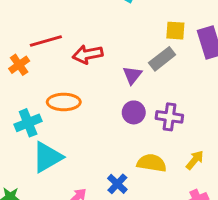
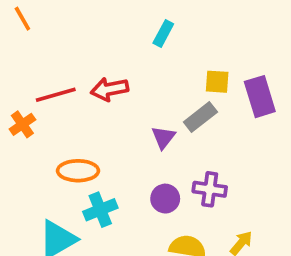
red arrow: (88, 54) -> (110, 89), moved
purple circle: (134, 112) -> (165, 199), moved
cyan cross: (28, 123) -> (100, 210), moved

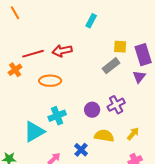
purple triangle: (163, 137) -> (139, 77), moved
orange ellipse: (78, 171) -> (50, 81), moved
purple cross: (210, 189) -> (116, 105), turned -36

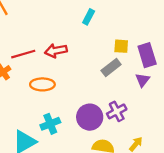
purple circle: (92, 110) -> (90, 117), size x1.5

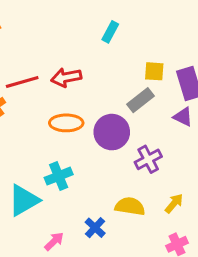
purple triangle: (143, 80) -> (183, 117), turned -42
orange ellipse: (42, 84) -> (66, 123), moved
purple circle: (90, 117) -> (112, 132), moved

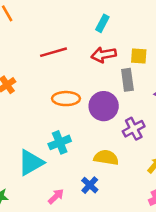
red arrow: (66, 77) -> (104, 55), moved
red line: (22, 82) -> (53, 52), moved
gray rectangle: (141, 100) -> (127, 80), turned -60
yellow semicircle: (130, 206) -> (106, 158), moved

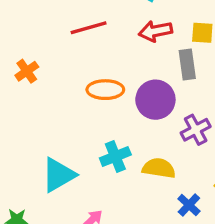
cyan cross: (60, 142) -> (115, 156), moved
blue cross: (90, 185) -> (189, 205), moved

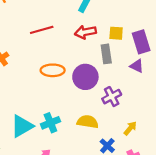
cyan cross: (115, 156) -> (50, 123), moved

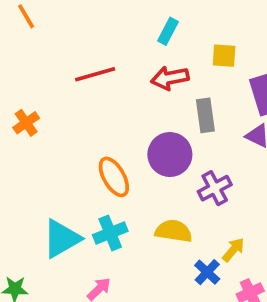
yellow square: (116, 33) -> (224, 56), moved
orange ellipse: (53, 70) -> (114, 177), moved, turned 60
yellow arrow: (130, 128) -> (233, 250), moved

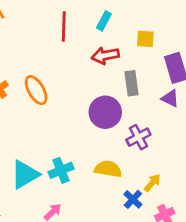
red line: (95, 74) -> (64, 26), moved, turned -72
orange ellipse: (114, 177) -> (36, 90), moved

